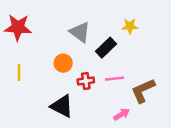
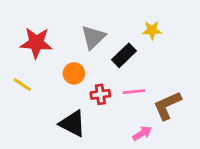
red star: (18, 27) -> (36, 43), moved
gray triangle: (80, 32) -> (93, 37), turned 40
yellow line: (19, 73) -> (22, 85), turned -56

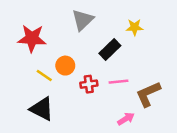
gray triangle: (93, 37) -> (83, 20), moved
yellow line: (22, 85) -> (44, 75), moved
black triangle: (72, 124) -> (42, 109), moved

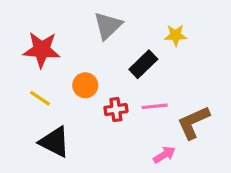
yellow line: (44, 75) -> (40, 98), moved

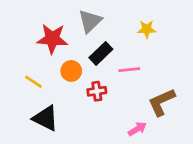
red star: (42, 50) -> (52, 39), moved
black rectangle: (143, 64) -> (101, 53), moved
pink line: (155, 106) -> (129, 70), moved

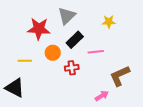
yellow line: (33, 82) -> (25, 61), turned -32
black triangle: (46, 118) -> (15, 88), moved

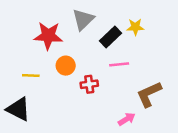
black rectangle: (75, 40) -> (110, 37), moved

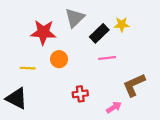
red cross: (89, 84) -> (80, 94), moved

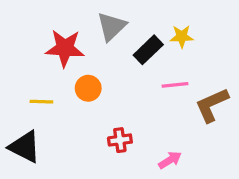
pink line: (107, 58) -> (175, 85), moved
brown L-shape: (134, 85) -> (212, 105), moved

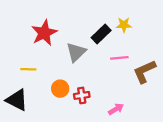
gray triangle: (112, 26) -> (76, 52), moved
red star: (65, 48) -> (44, 33), turned -30
orange circle: (88, 88) -> (60, 89), moved

